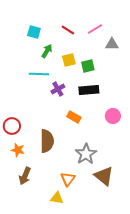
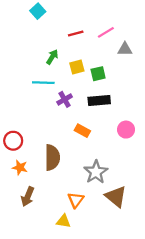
red line: (68, 30) -> (76, 33), turned -48
cyan square: (34, 32) -> (38, 11), moved, turned 32

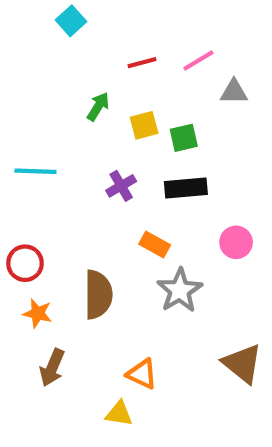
cyan line: (43, 83) -> (35, 171), moved
gray star: (96, 172) -> (180, 290), moved
brown triangle: (116, 197) -> (242, 364), moved
orange triangle: (76, 200) -> (142, 374), turned -42

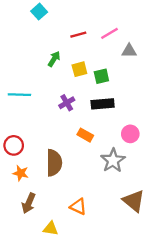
gray star: (180, 290) -> (113, 160), moved
yellow triangle: (119, 414) -> (51, 229), moved

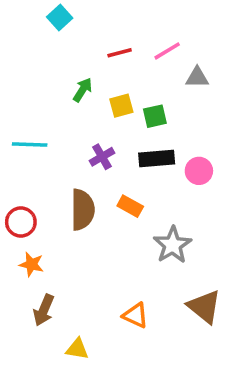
pink circle: (130, 134) -> (199, 171), moved
brown semicircle: (54, 163) -> (83, 210), moved
orange triangle: (78, 207) -> (135, 315), moved

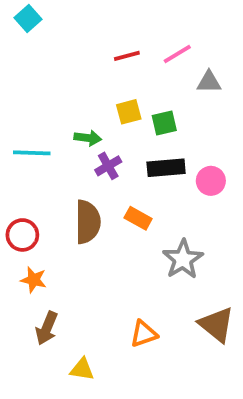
cyan square: (60, 17) -> (28, 19), moved
green arrow: (83, 90) -> (88, 138), moved, turned 65
orange triangle: (135, 315) -> (144, 334), turned -44

